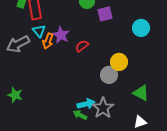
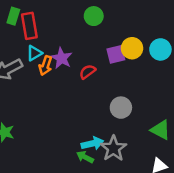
purple square: (105, 14) -> (116, 54), moved
cyan triangle: (39, 31) -> (34, 53), turned 40
yellow circle: (119, 62) -> (132, 48), moved

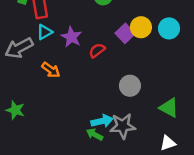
purple square: (116, 54) -> (125, 33), turned -30
orange arrow: (45, 66) -> (51, 70), moved, turned -72
gray star: (113, 148) -> (123, 126), turned 30

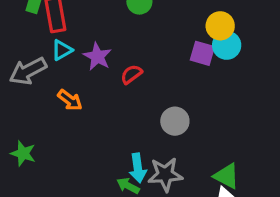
yellow circle: (141, 27) -> (220, 26), moved
purple square: (125, 33) -> (202, 53), moved, turned -30
green triangle: (169, 108) -> (227, 176), moved
cyan arrow: (102, 121) -> (138, 168), turned 95

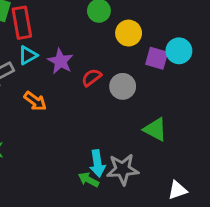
yellow circle: (220, 26) -> (129, 33), moved
gray circle: (175, 121) -> (123, 86), moved
green triangle: (227, 176) -> (155, 129), moved

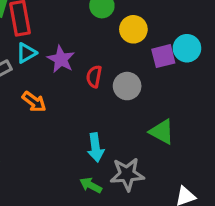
purple square: (157, 58) -> (163, 56), turned -30
red semicircle: (92, 77) -> (94, 77), turned -42
cyan arrow: (97, 163) -> (96, 147), moved

